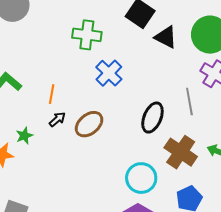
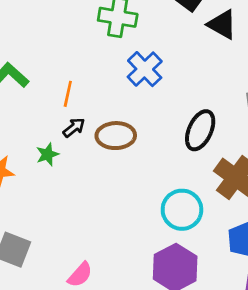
brown ellipse: (89, 124) -> (116, 136), turned 36
green star: (24, 136) -> (47, 154), moved

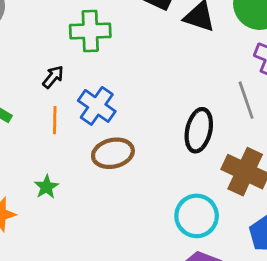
blue cross: (145, 69) -> (97, 106), moved
black arrow: (74, 128) -> (53, 77), moved

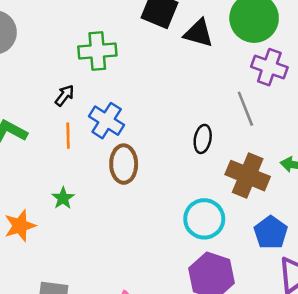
black ellipse: (199, 130) -> (203, 139), size x0.7
brown ellipse: (113, 153) -> (124, 164), turned -75

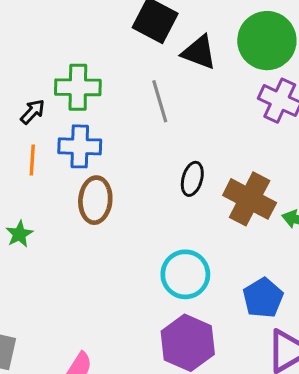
green cross: (97, 51) -> (78, 87), moved
gray line: (245, 109) -> (160, 101), moved
blue cross: (107, 121) -> (80, 146), turned -36
brown cross: (248, 176) -> (250, 199), moved

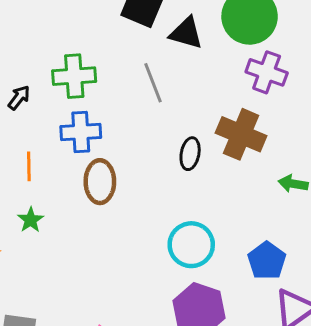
black arrow: (33, 112) -> (19, 98), moved
orange line: (32, 160) -> (29, 166), moved
brown cross: (250, 199) -> (241, 134), moved

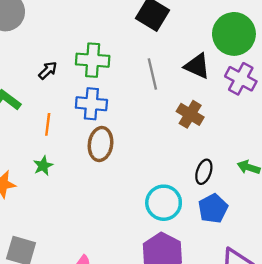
black triangle: (186, 33) -> (197, 66), moved
brown cross: (241, 134) -> (190, 114), moved, size x0.7
black ellipse: (190, 154) -> (204, 172), moved
blue pentagon: (267, 261) -> (213, 209), moved

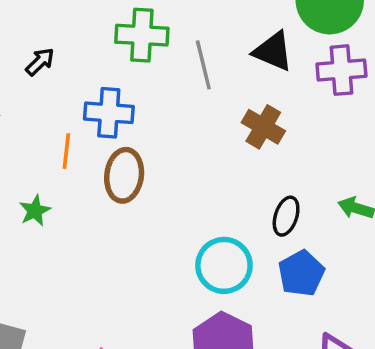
green cross: (93, 60) -> (142, 35), moved
purple cross: (241, 79) -> (341, 70), turned -32
orange line: (48, 124) -> (66, 151), moved

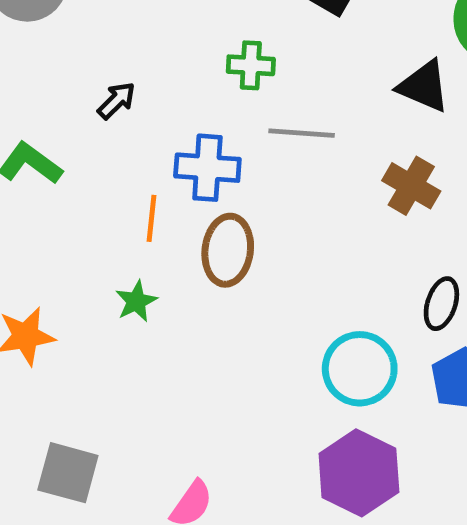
green cross: (142, 35) -> (251, 65), size x0.7
gray line: (203, 65) -> (302, 133), moved, turned -72
green star: (35, 211) -> (136, 301), moved

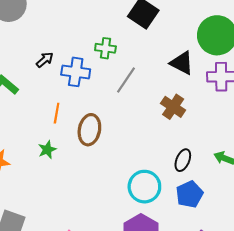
gray line: (302, 133) -> (126, 80), turned -64
blue cross: (207, 168) -> (76, 72), moved

